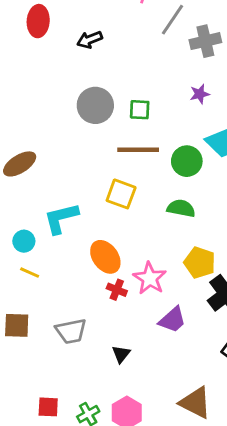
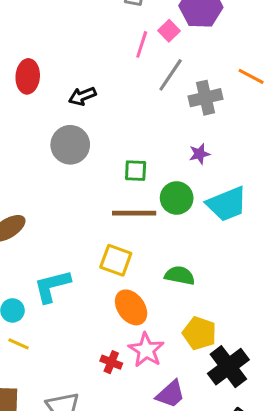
gray circle: (95, 105) -> (70, 145), moved
green circle: (187, 161) -> (177, 198), moved
orange ellipse: (105, 257) -> (131, 307), moved

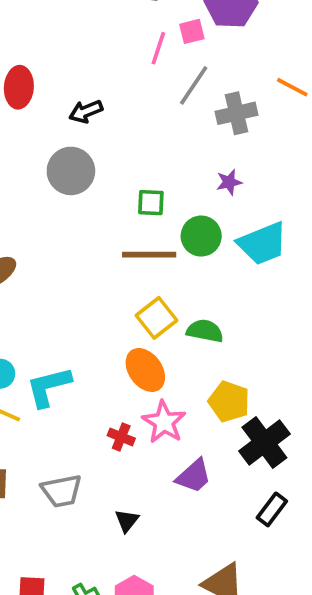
pink square: (169, 31) -> (192, 31), turned 30
yellow square: (116, 260) -> (157, 318), moved, turned 32
cyan L-shape: (52, 286) -> (49, 387), moved

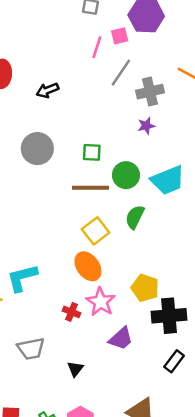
gray circle: (71, 171) -> (37, 149), moved
purple star: (229, 182) -> (146, 126), moved
green semicircle: (205, 331) -> (135, 217), moved, turned -75
black cross: (264, 443) -> (169, 316), turned 32

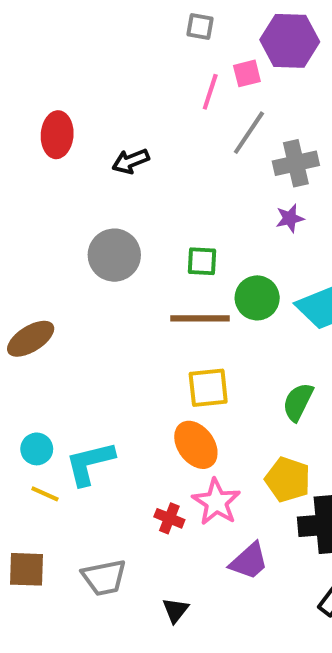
green semicircle: (135, 217) -> (298, 402), moved
yellow square: (96, 231) -> (208, 388), turned 32

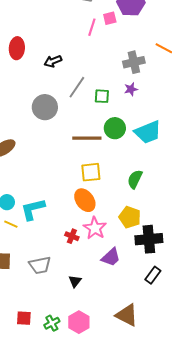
gray line: (249, 133) -> (77, 87), moved
green square: (202, 261) -> (102, 96), moved

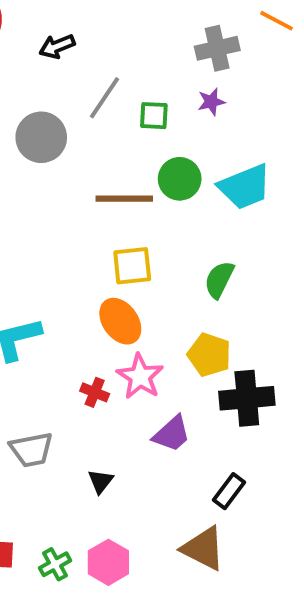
black rectangle: (153, 275) -> (229, 491), moved

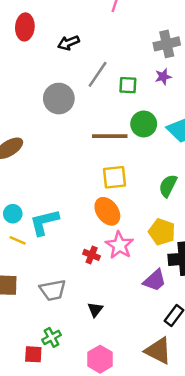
purple trapezoid: (172, 434) -> (155, 280), moved
green cross: (55, 564) -> (52, 337), moved

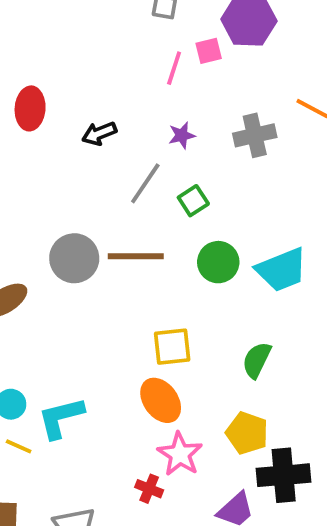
purple star: (163, 77) -> (182, 135), moved
green square: (128, 85) -> (193, 201), turned -36
gray circle: (59, 99) -> (74, 258), moved
brown line: (110, 136) -> (136, 256), moved
red cross: (92, 255) -> (149, 489), moved

